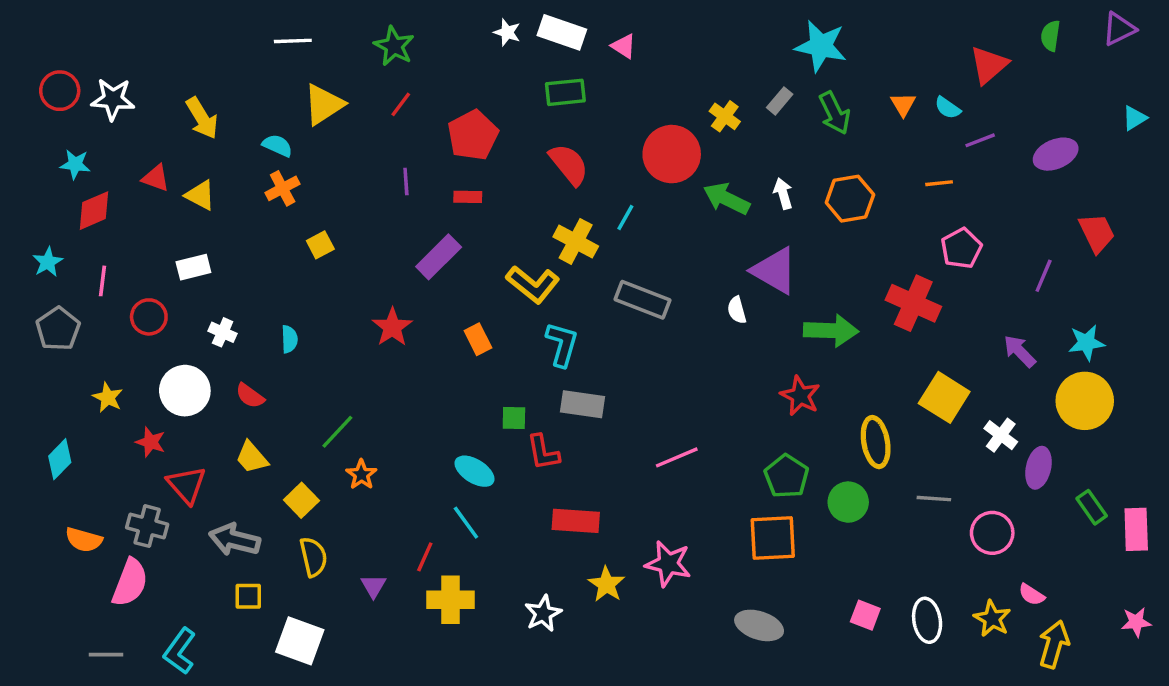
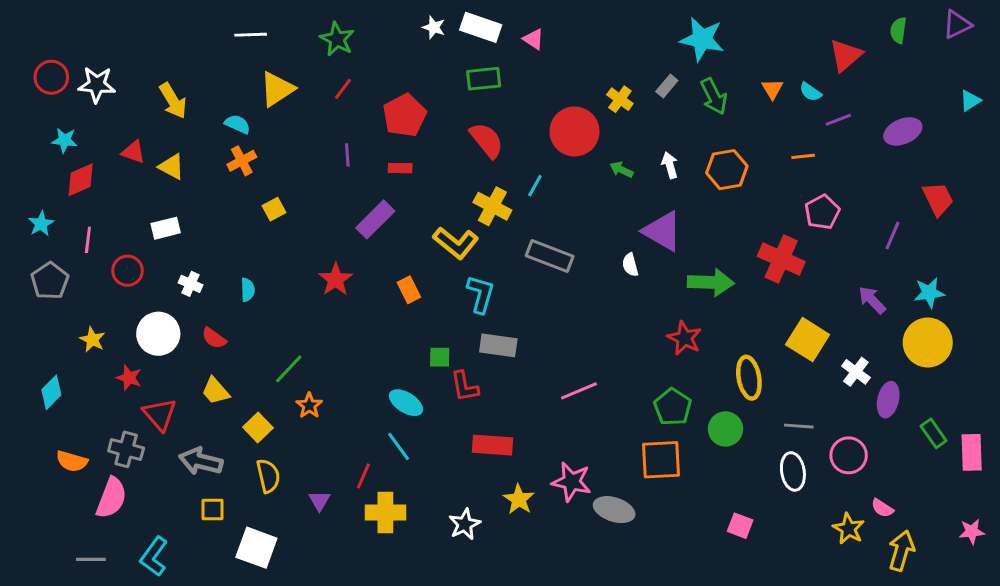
green arrow: (726, 199) -> (621, 170), size x0.6
white ellipse: (927, 620) -> (793, 471), moved
gray ellipse: (759, 625) -> (614, 510), moved

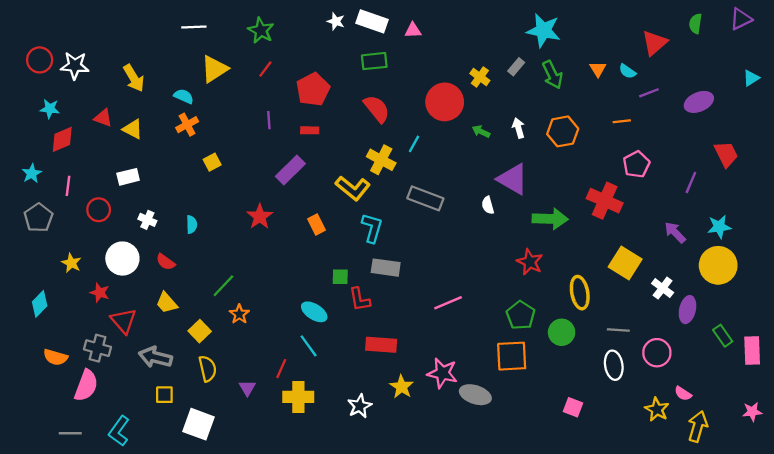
pink triangle: (533, 39) -> (413, 30), turned -36

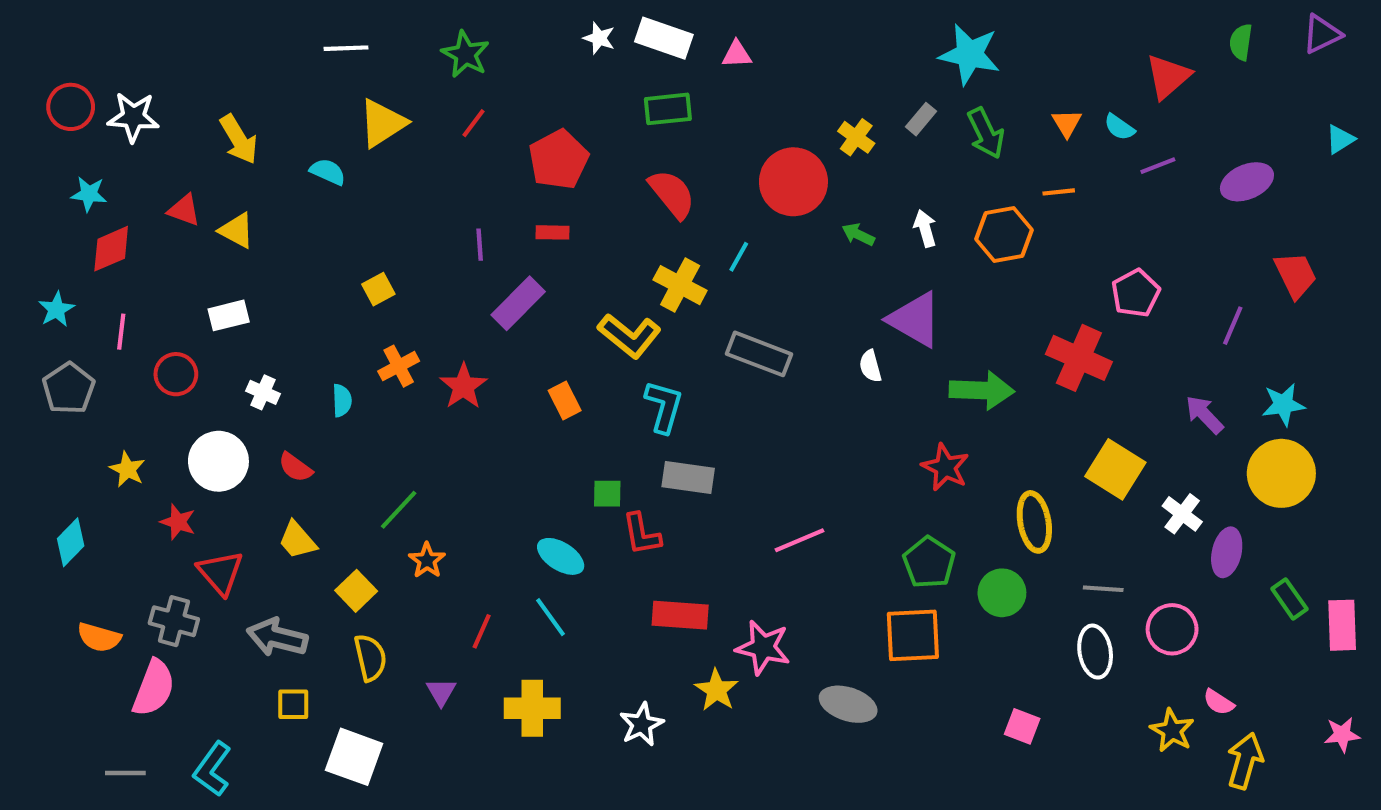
purple line: (269, 120) -> (480, 245), moved
orange line: (622, 121) -> (1059, 192), moved
orange cross: (187, 125) -> (399, 366), moved
red line: (281, 369) -> (482, 631), moved
pink star: (442, 373) -> (763, 647), moved

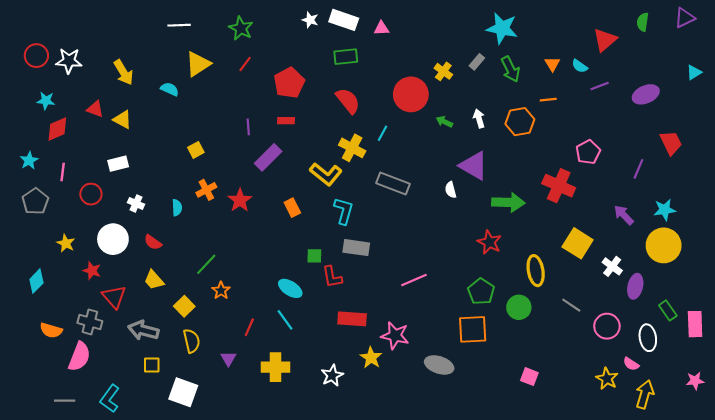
gray line: (1103, 589) -> (571, 305), turned 30
white ellipse: (1095, 652) -> (648, 338), moved

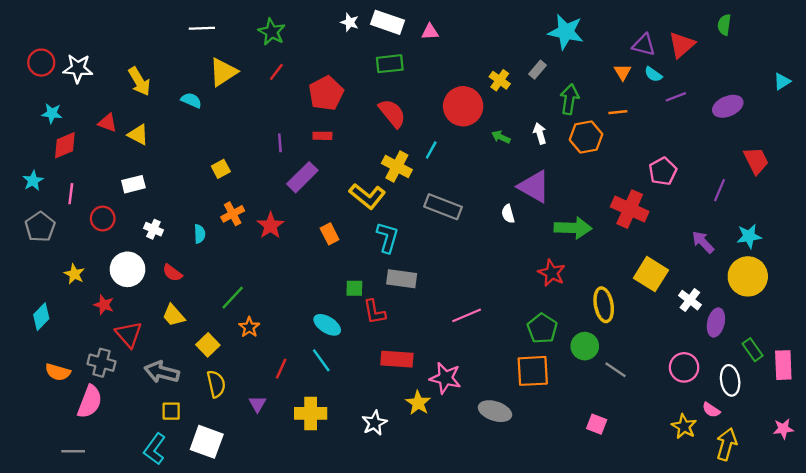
purple triangle: (685, 18) -> (644, 45), moved, turned 40
green arrow: (510, 69) -> (569, 99), moved, turned -145
gray line: (571, 305) -> (615, 370), moved
cyan L-shape: (110, 399) -> (155, 449), moved

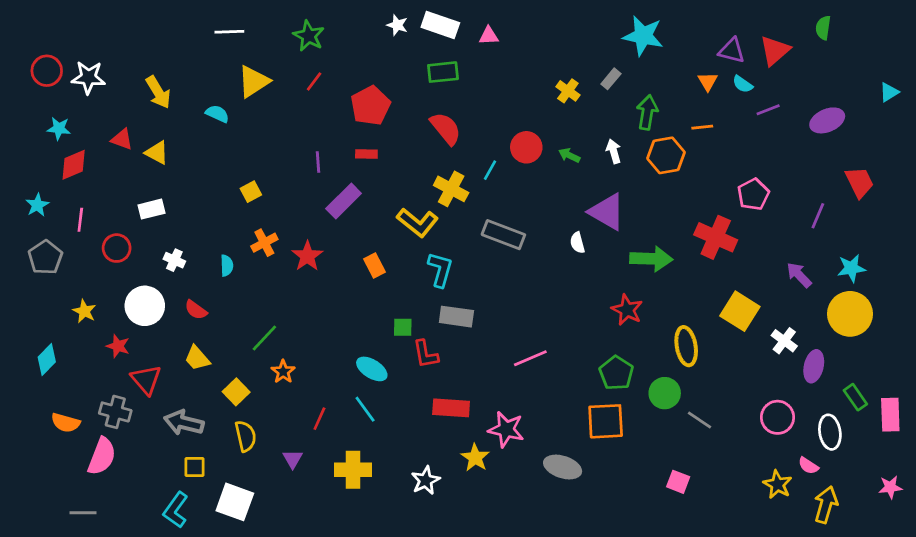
red circle: (463, 106) -> (526, 147), moved, size x0.7

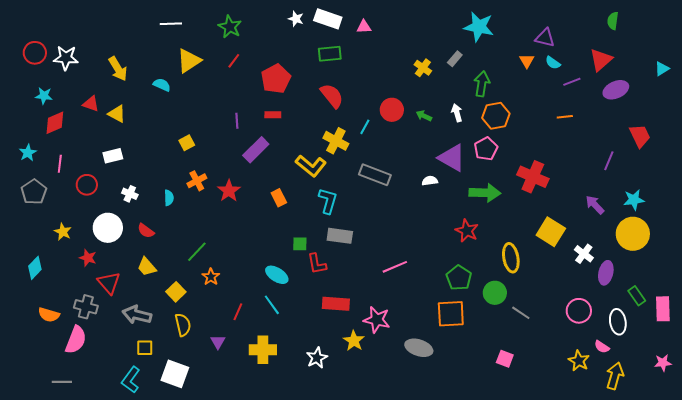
red triangle: (775, 51) -> (601, 60), moved
orange line: (702, 127) -> (565, 117), moved
pink pentagon: (753, 194) -> (486, 149), moved
white semicircle: (577, 243) -> (430, 181), turned 98

